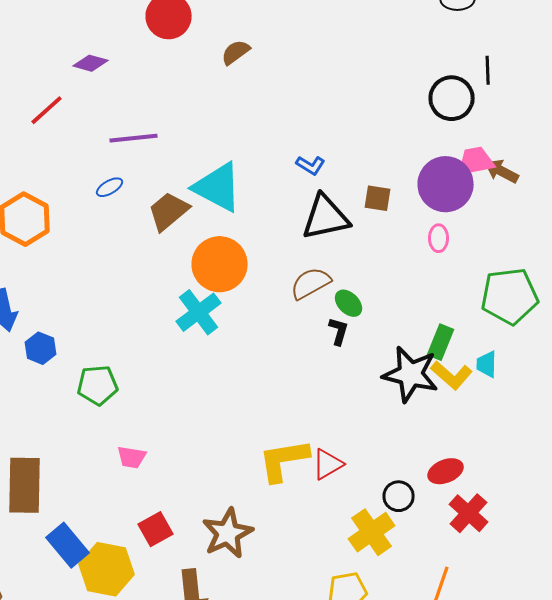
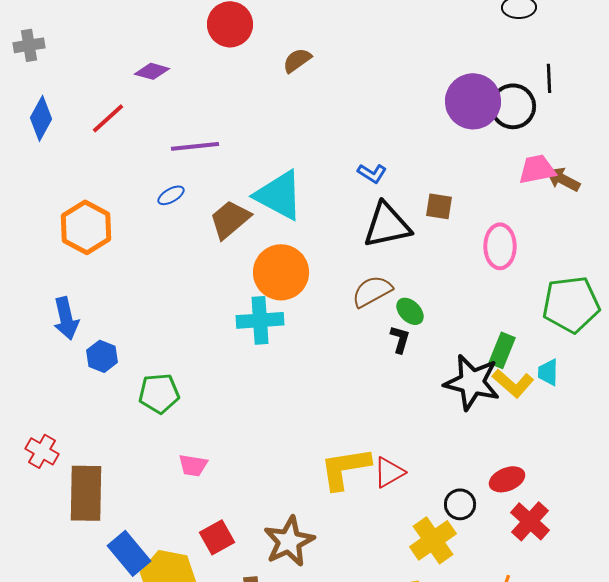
purple circle: (446, 184) -> (473, 101), moved
pink ellipse: (439, 238) -> (500, 246), size x1.6
cyan cross: (199, 312) -> (260, 320), turned 33

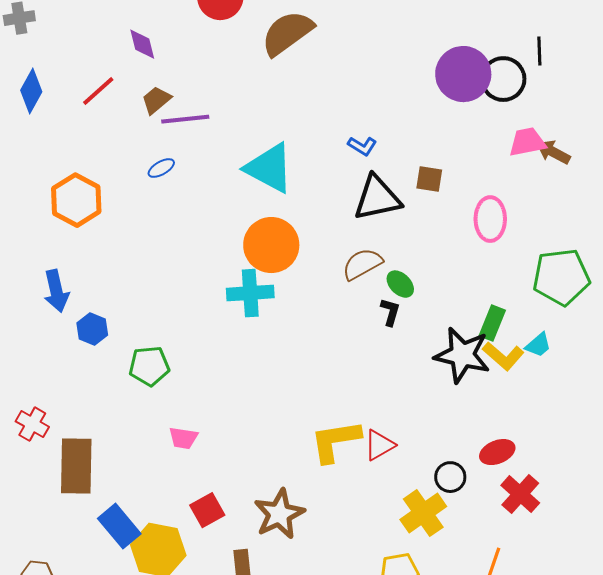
brown semicircle: (297, 60) -> (287, 33), size x1.8
purple diamond: (152, 71) -> (142, 44), turned 60
brown trapezoid: (230, 219) -> (156, 100), moved, size x0.7
cyan trapezoid: (548, 372) -> (538, 345), turned -132

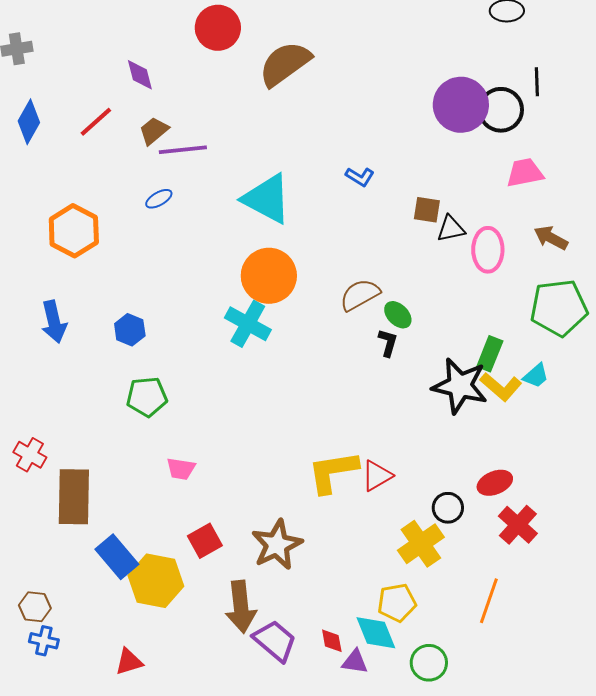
brown arrow: (553, 152) -> (551, 238), moved
black triangle: (377, 198) -> (451, 229), moved, size x0.6
cyan cross: (250, 293) -> (248, 324), turned 33
blue hexagon: (92, 329) -> (130, 330), moved

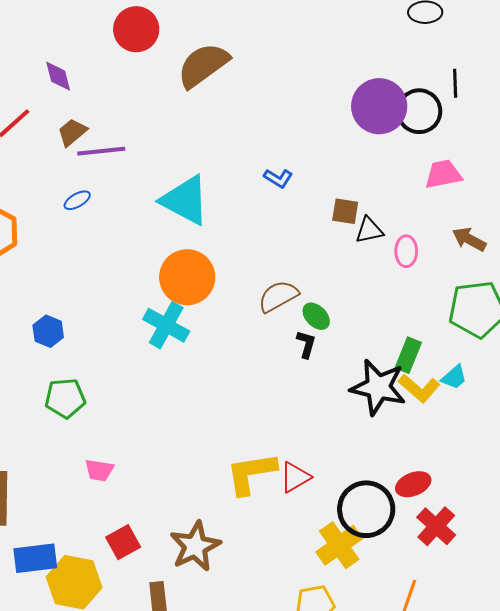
pink ellipse: (488, 250) -> (406, 251), size x0.7
black circle: (448, 508) -> (366, 509), size x1.8
blue rectangle: (117, 557) -> (35, 558), turned -57

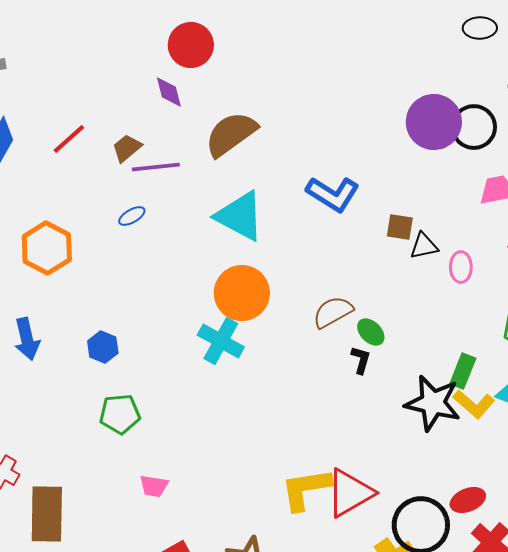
brown semicircle: (203, 65) -> (231, 134), moved
purple diamond: (58, 76) -> (169, 92), moved
blue L-shape: (278, 178) -> (333, 194), size x1.8
red triangle: (295, 477) -> (350, 493), size x1.6

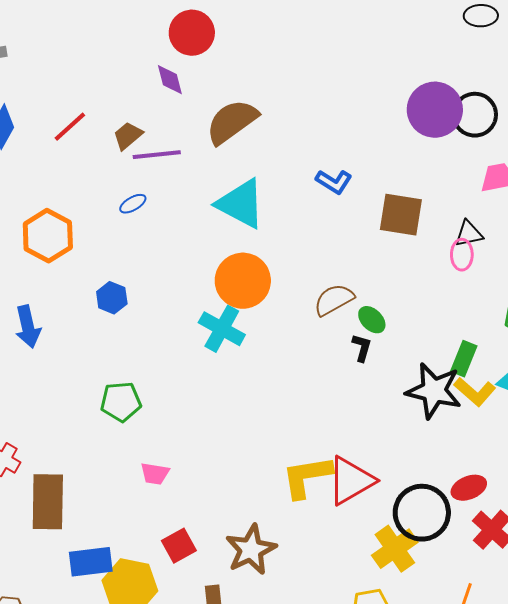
blue L-shape: (333, 194) -> (334, 182), size x0.7
brown square: (400, 227) -> (401, 215), size x1.6
black triangle: (424, 246) -> (469, 234), moved
blue hexagon: (103, 347) -> (112, 298), moved

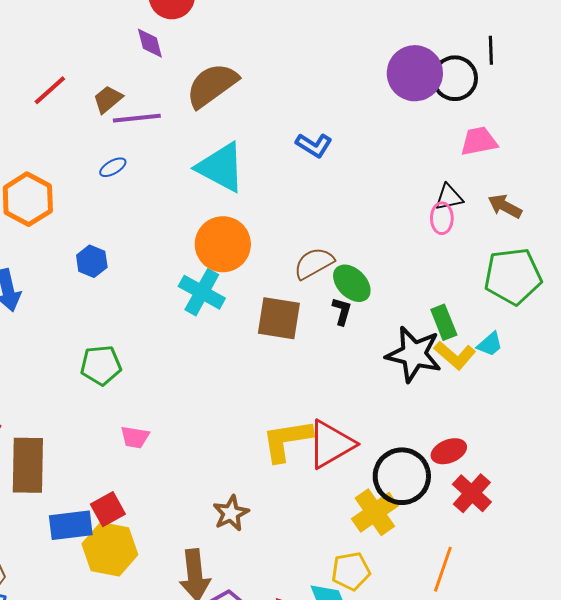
brown square: (401, 215) -> (279, 318), moved
green ellipse: (372, 320) -> (352, 283), size x1.4
green rectangle: (464, 359) -> (444, 322), turned -44
red square: (179, 546) -> (108, 509), moved
brown star: (251, 550) -> (231, 513), size x0.7

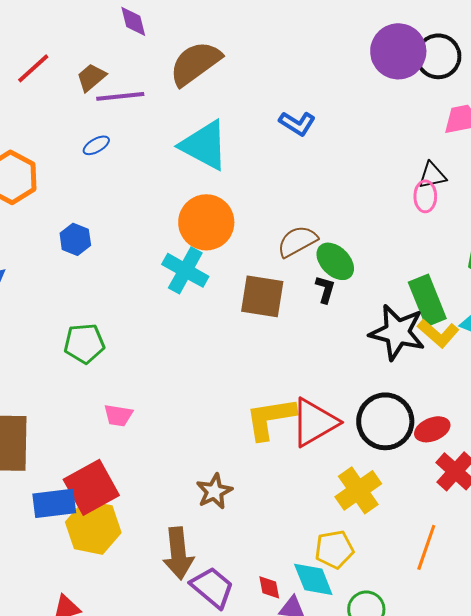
green rectangle: (444, 322) -> (427, 300), size x1.4
black circle: (402, 476) -> (385, 421), moved
red square: (108, 509) -> (91, 487), size x1.6

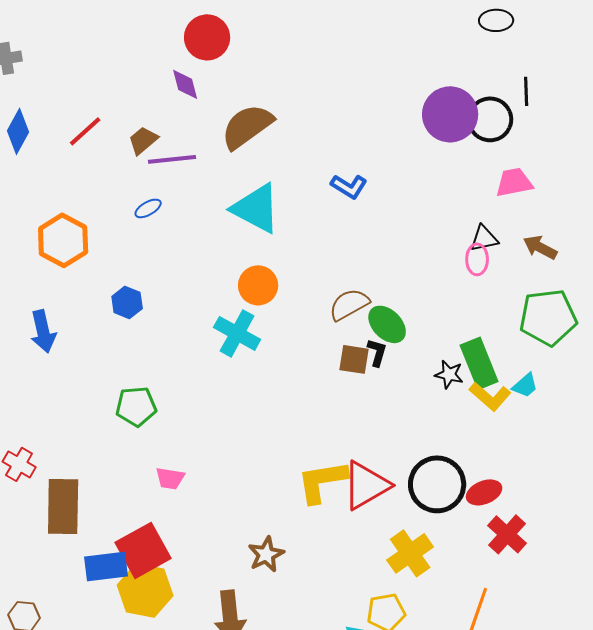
orange circle: (206, 222) -> (258, 285), size x0.7
brown square: (262, 296) -> (354, 359), moved, size x0.7
black star: (397, 332) -> (449, 374), moved, size x0.5

